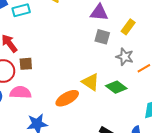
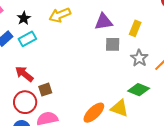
gray star: (125, 57) -> (139, 58), turned 30
yellow triangle: (91, 82) -> (119, 108), moved

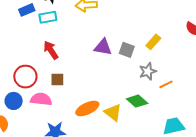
purple triangle: (104, 22) -> (103, 47), moved
red arrow: (24, 74) -> (51, 50), moved
brown square: (45, 90) -> (57, 79), moved

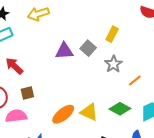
gray square: (127, 50) -> (88, 48), turned 35
orange line: (166, 84) -> (135, 81), moved
green diamond: (137, 101) -> (120, 109), moved

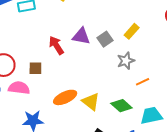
red arrow: (14, 66) -> (56, 45), moved

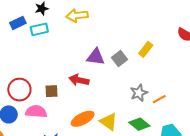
red arrow: (56, 45) -> (79, 80), moved, turned -42
gray star: (126, 61) -> (139, 93), moved

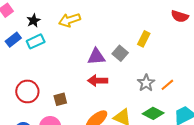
red arrow: (79, 80) -> (98, 81), moved
red circle: (19, 90) -> (27, 91), moved

